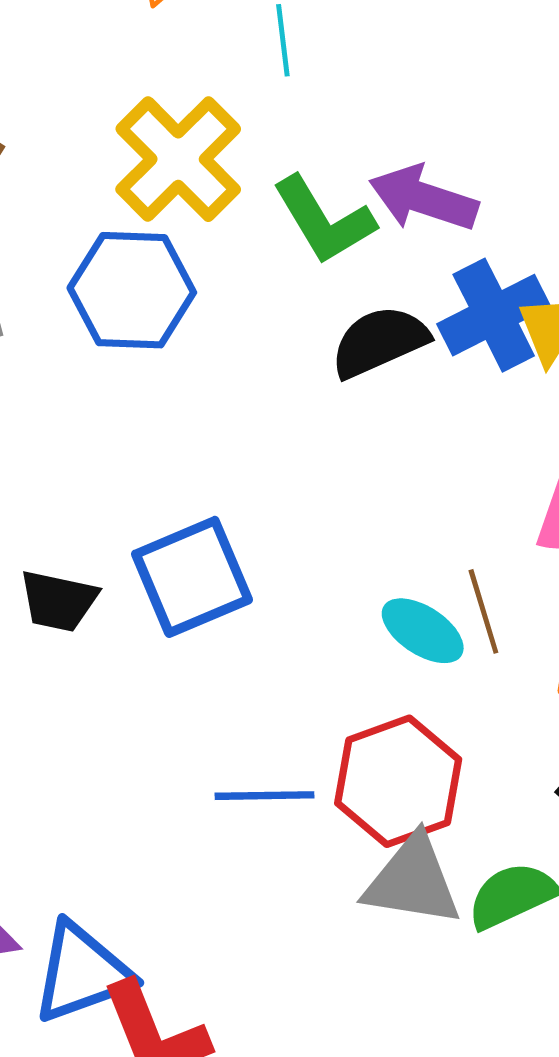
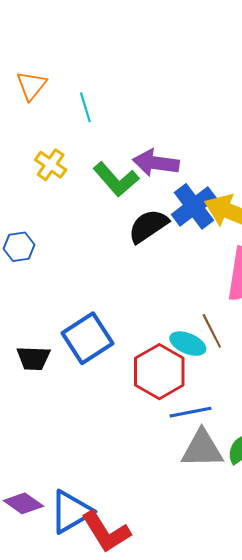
yellow cross: (178, 159) -> (51, 165), size x0.6
blue hexagon: (132, 290) -> (19, 247), moved, size x0.6
red hexagon: (398, 781) -> (159, 372), moved
blue line: (265, 796) -> (190, 412), moved

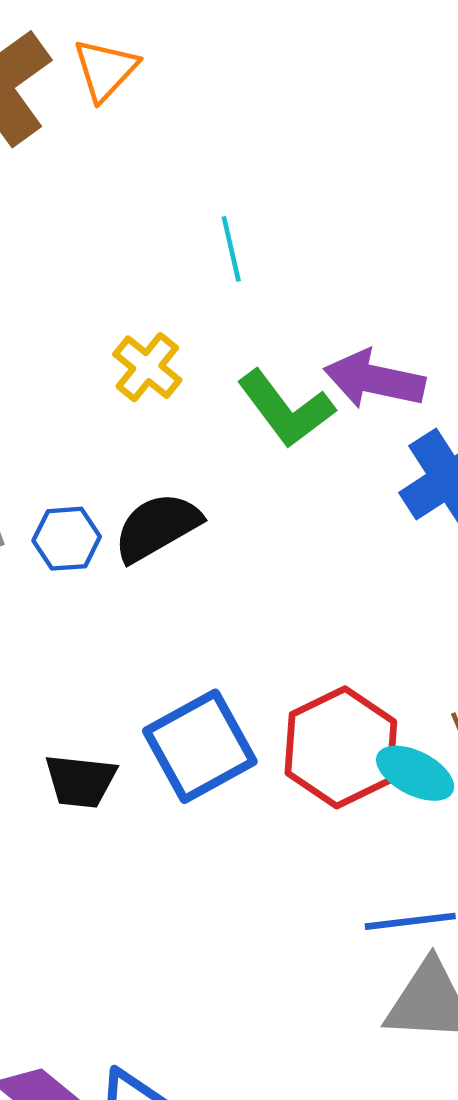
orange triangle: (31, 85) -> (105, 70), moved
black semicircle: (148, 226) -> (157, 527), moved
red hexagon: (159, 372) -> (341, 747), moved

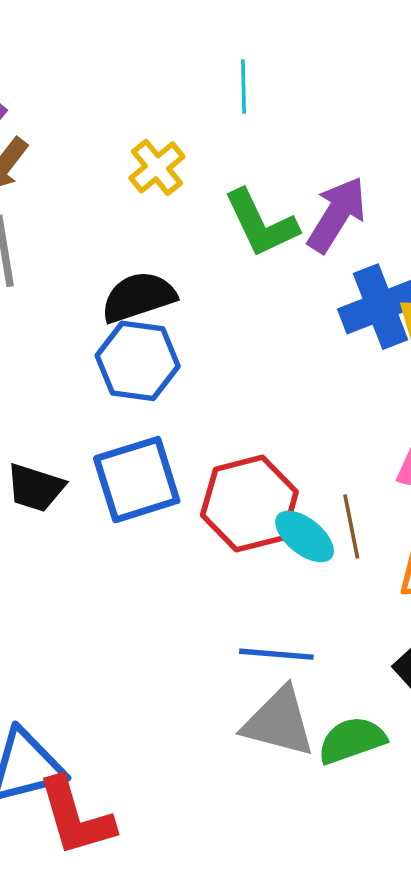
purple arrow: (374, 379) -> (337, 215), turned 98
blue hexagon: (67, 539) -> (138, 361), moved, size x1.5

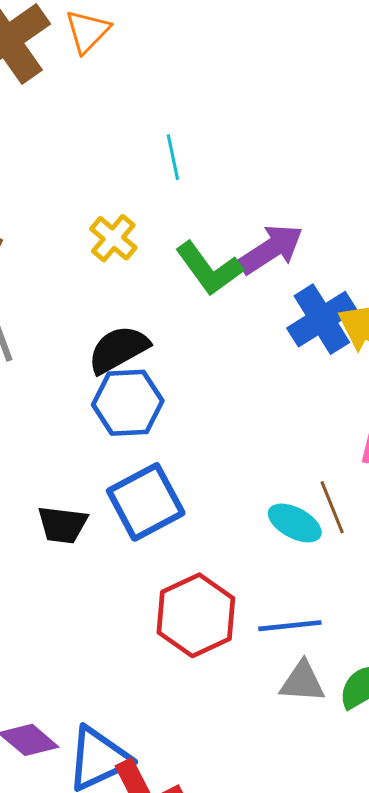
purple arrow: (337, 215) -> (271, 249), turned 36
red hexagon: (249, 504) -> (196, 615), moved
gray triangle: (279, 722) -> (302, 682), size x0.7

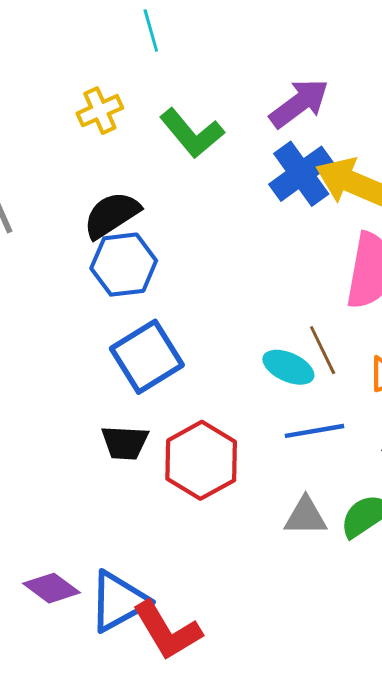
yellow cross: (113, 238) -> (100, 111), turned 30
purple arrow: (271, 249) -> (299, 103), moved
black trapezoid: (62, 525) -> (125, 443), moved
blue line: (290, 626) -> (314, 431), moved

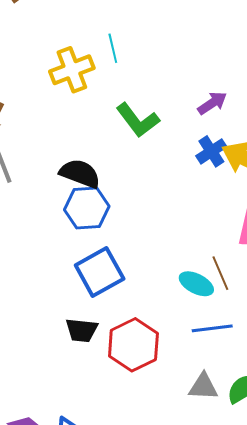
purple arrow: (299, 103) -> (212, 103), size x0.7
yellow cross: (100, 111) -> (72, 70), moved, size x1.4
blue cross: (301, 174) -> (211, 151), size x0.7
black semicircle: (112, 215) -> (80, 174), turned 51

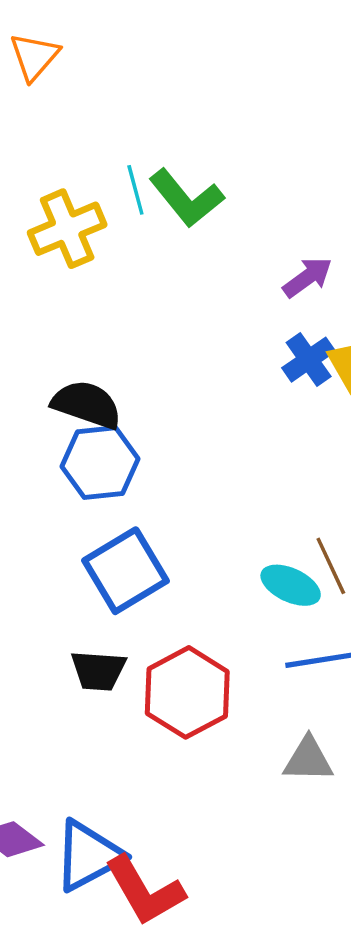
green L-shape: (138, 120) -> (186, 198), moved

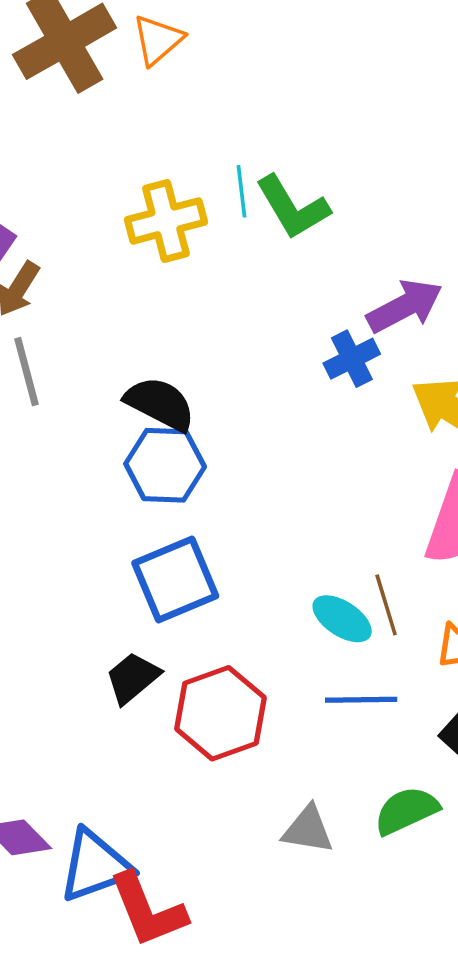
purple arrow: (307, 277) -> (405, 306), size x1.4
blue cross: (309, 360) -> (352, 359), moved
black trapezoid: (98, 671) -> (133, 678), turned 128
gray triangle: (308, 760) -> (308, 830), moved

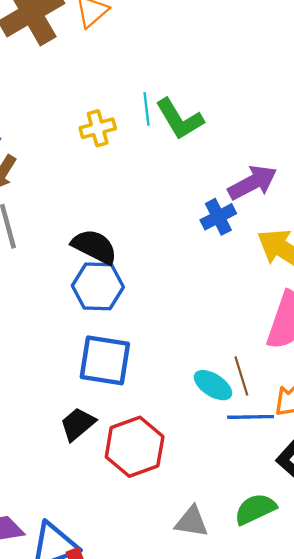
yellow cross: (166, 221) -> (98, 128), size x0.7
blue square: (175, 580) -> (105, 360), turned 32
blue line: (361, 700) -> (251, 417), moved

